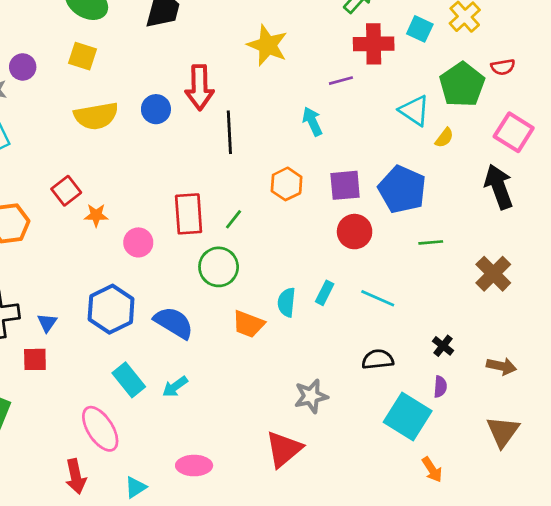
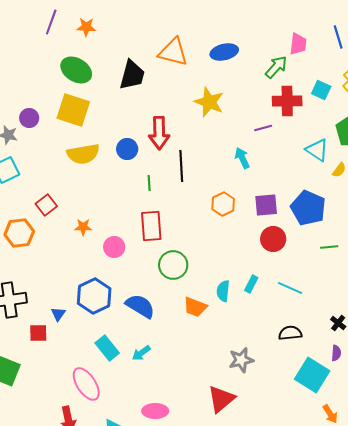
yellow square: (83, 56) -> (73, 110), size x1.6
red square: (66, 191) -> (46, 205), moved
green line: (233, 219) -> (149, 183), moved, turned -42
blue triangle: (47, 323) -> (58, 314), moved

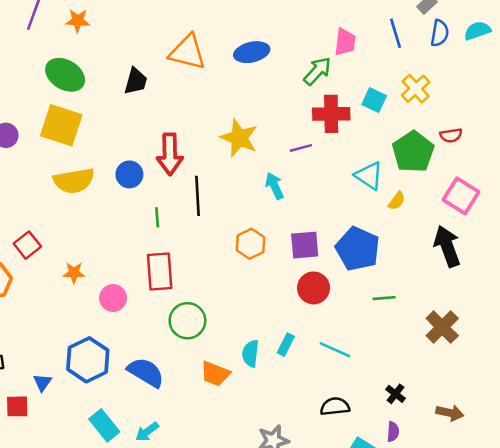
black trapezoid: (132, 75) -> (136, 81), size x0.7
yellow star: (209, 102) -> (239, 138), moved

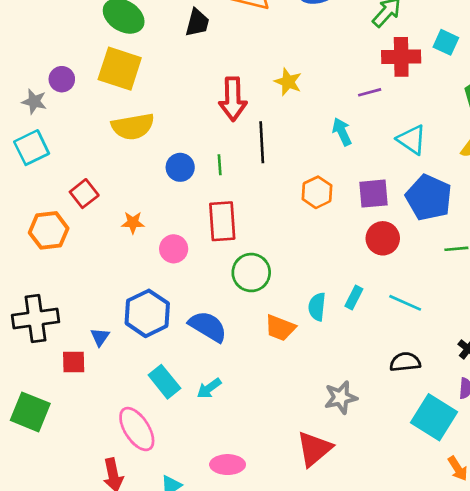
yellow star: (239, 138) -> (288, 82), moved, size x0.7
blue circle: (129, 174) -> (180, 167), moved
cyan triangle: (369, 176) -> (412, 140), moved

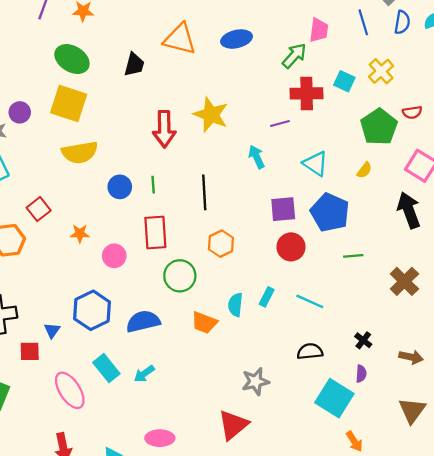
yellow star: (288, 82) -> (211, 115), size x1.5
black line: (262, 142) -> (204, 192), moved
orange hexagon: (317, 192) -> (221, 244), moved
blue semicircle: (208, 326) -> (143, 321), turned -44
pink ellipse: (137, 429) -> (70, 390), moved

